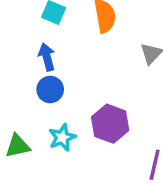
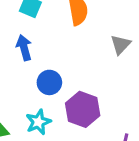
blue circle: (50, 89) -> (49, 82), moved

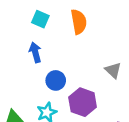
gray triangle: (121, 44) -> (113, 70), moved, turned -30

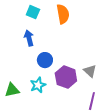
gray triangle: (113, 70) -> (90, 71), moved

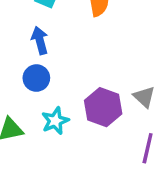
blue circle: (45, 60) -> (36, 78), moved

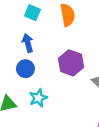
purple hexagon: (103, 107) -> (71, 63), moved

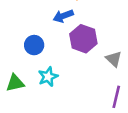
blue arrow: (28, 43) -> (63, 16), moved, turned -96

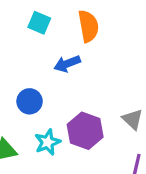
purple hexagon: (83, 39) -> (85, 131), moved

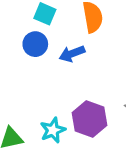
blue circle: (30, 101) -> (35, 44), moved

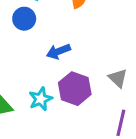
blue arrow: (72, 54) -> (58, 51), moved

